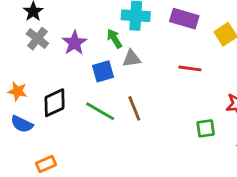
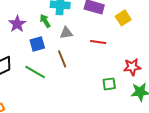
gray triangle: (132, 59) -> (66, 33), moved
brown line: (134, 108) -> (62, 59), moved

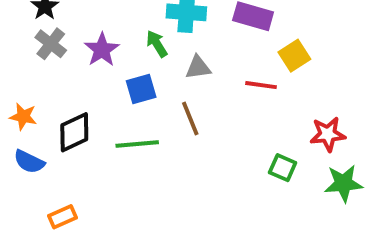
yellow square: (123, 18) -> (294, 56), moved
green line: (35, 72) -> (137, 144), turned -35
green square: (109, 84) -> (283, 168), turned 32

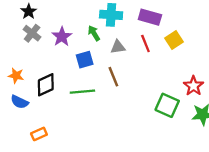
red line: (261, 85) -> (145, 44), moved, turned 60
red star: (328, 134) -> (194, 86), turned -30
green square: (283, 168) -> (167, 105), size x1.5

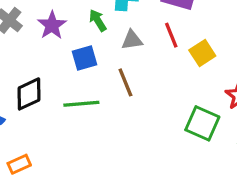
yellow square: (174, 40) -> (202, 53), moved

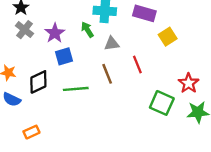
red line: (171, 35) -> (137, 65), moved
yellow square: (202, 53) -> (168, 37), moved
blue square: (85, 58) -> (64, 56), moved

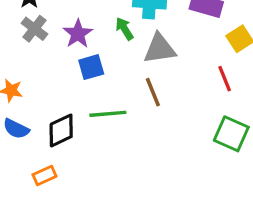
gray triangle: (112, 44) -> (160, 49), size x1.5
red line: (137, 65) -> (225, 79), moved
black diamond: (38, 82) -> (61, 130), moved

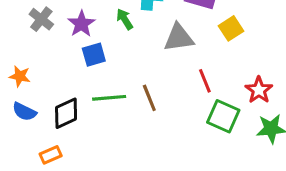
gray triangle: (160, 49) -> (179, 38), moved
red line: (225, 79) -> (205, 81), moved
brown line: (153, 92) -> (149, 98), moved

